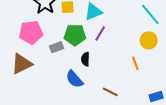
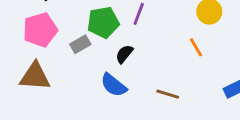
black semicircle: (85, 59) -> (124, 54), turned 48
brown triangle: (22, 64) -> (35, 76), turned 40

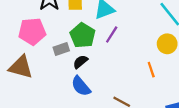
green pentagon: (103, 22) -> (83, 35), turned 30
black semicircle: (124, 54) -> (80, 62), moved

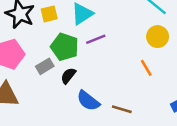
purple line: (112, 34) -> (96, 39), turned 48
blue semicircle: (81, 86) -> (88, 101), moved

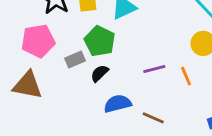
purple line: (96, 39) -> (154, 69), moved
blue semicircle: (88, 101) -> (118, 104), turned 120

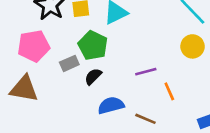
orange line: (186, 76) -> (169, 91), moved

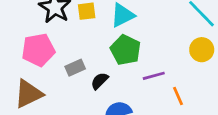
green pentagon: (93, 45) -> (126, 50), moved
brown triangle: (24, 89) -> (29, 94), turned -36

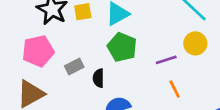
purple line: (154, 76) -> (166, 60), moved
black semicircle: (100, 81) -> (98, 78), turned -42

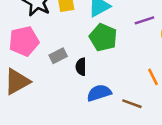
purple line: (166, 60) -> (144, 20), moved

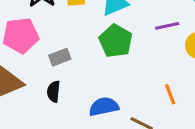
black semicircle: (81, 67) -> (54, 91), moved

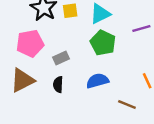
blue semicircle: (104, 107) -> (97, 81), moved

